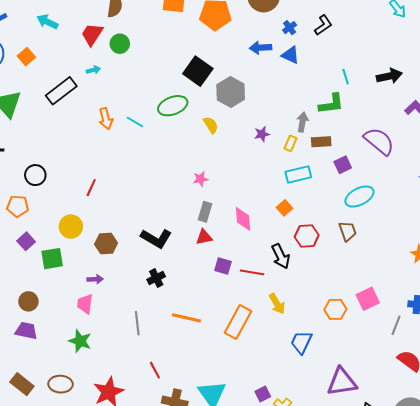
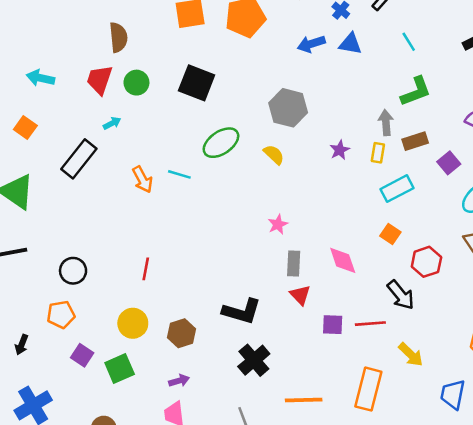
black square: (198, 71) -> (197, 83), moved
cyan line: (346, 77) -> (409, 42), moved
red triangle: (204, 237) -> (300, 295), turned -48
black cross: (156, 278) -> (254, 360), size x1.4

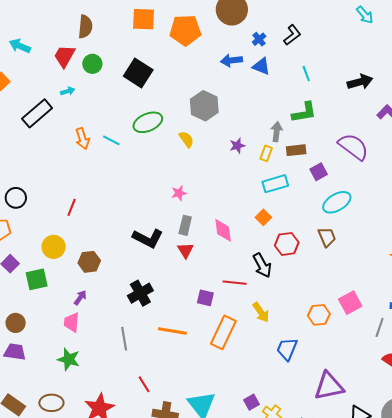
black L-shape: (242, 311) -> (148, 238), moved
purple square: (333, 325) -> (205, 298), moved
purple arrow: (179, 381) -> (80, 298), turned -49

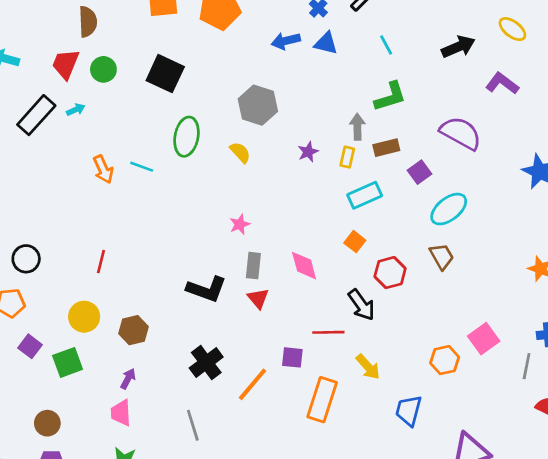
black rectangle: (37, 113) -> (36, 115), moved
green ellipse: (148, 122) -> (186, 137), turned -48
orange line: (172, 331) -> (253, 384), moved, turned -52

